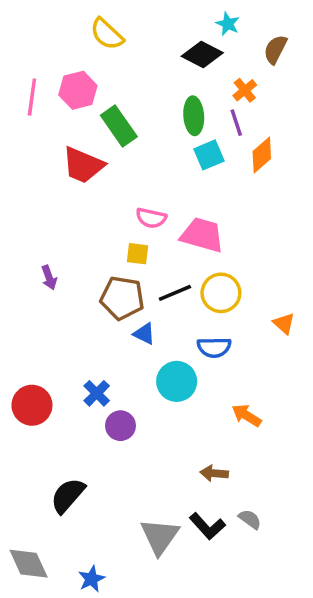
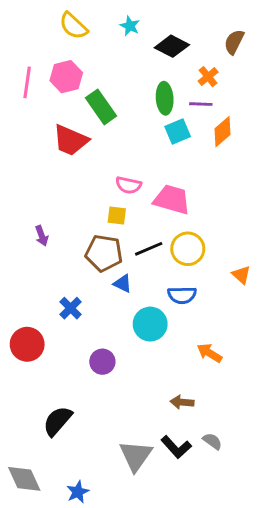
cyan star: (228, 24) -> (130, 26), moved
yellow semicircle: (107, 34) -> (73, 26), moved
purple line: (236, 123) -> (201, 104), turned -70
blue cross: (97, 393) -> (71, 308), moved

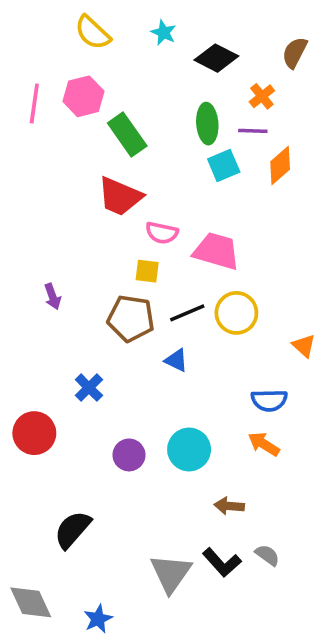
red trapezoid: (71, 140) -> (120, 196), moved
blue triangle: (123, 284) -> (176, 360), moved
blue semicircle: (182, 295) -> (269, 400), moved
cyan circle: (150, 324) -> (189, 449), moved

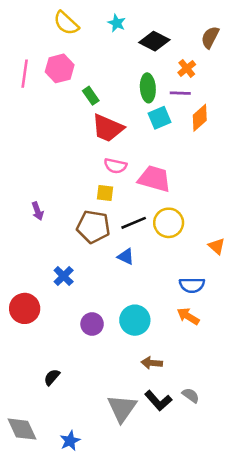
green rectangle: (127, 134) -> (91, 96), size x0.6
red trapezoid: (120, 196) -> (108, 128), moved
brown arrow: (229, 506) -> (152, 363), moved
black semicircle: (73, 530) -> (52, 377), size x0.6

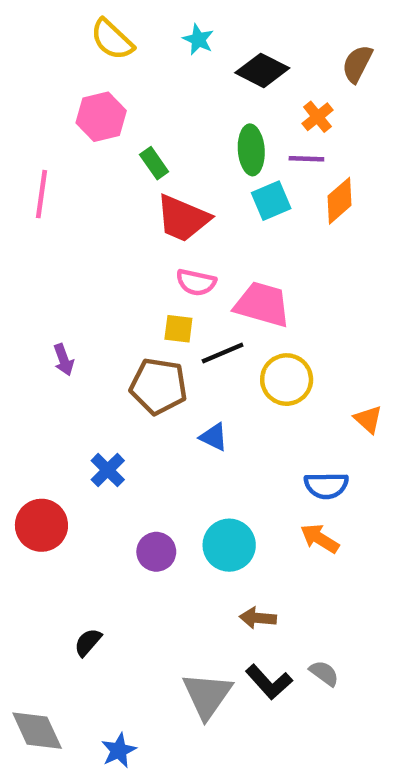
pink line: (25, 74) -> (41, 194), moved
black line: (134, 223) -> (223, 353), moved

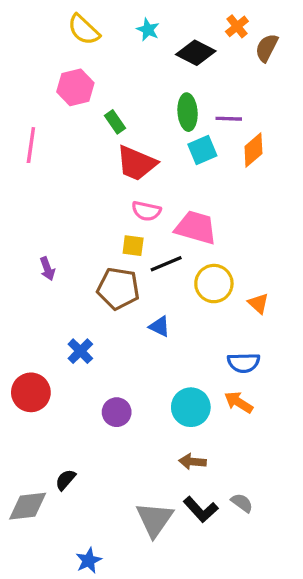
orange cross: (317, 117) -> (237, 26), moved
orange triangle: (368, 419) -> (258, 303), moved
cyan circle: (229, 545) -> (191, 407), moved
gray diamond: (37, 731) -> (28, 506), moved, turned -72

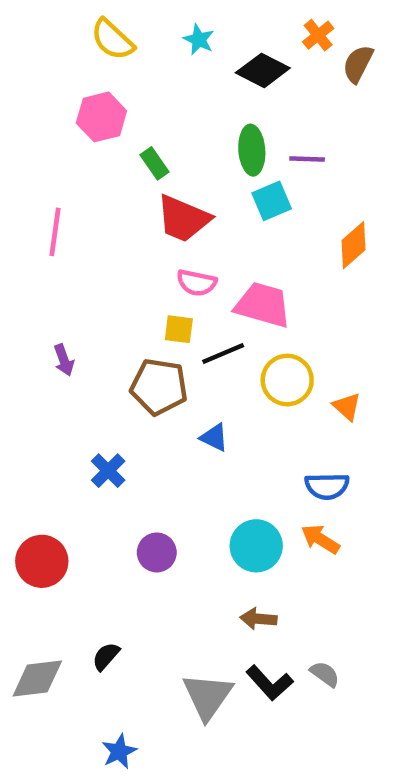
pink line: (31, 145) -> (55, 232), moved
orange diamond: (253, 150) -> (354, 245), moved
red circle: (31, 392) -> (42, 561), moved
black semicircle: (66, 480) -> (106, 656), moved

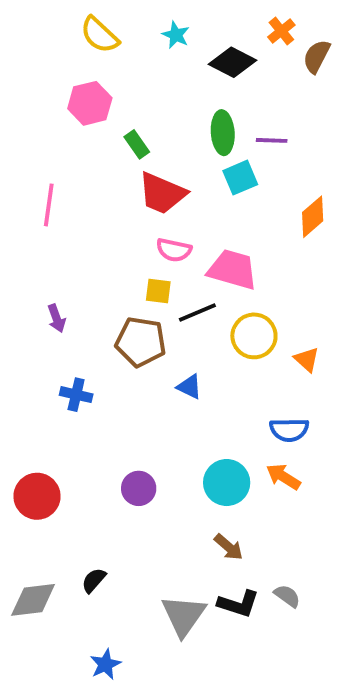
blue cross: (108, 471) -> (76, 395), moved, turned -32
brown arrow: (258, 619) -> (229, 547), turned -144
black L-shape: (269, 683) -> (238, 604), turned -30

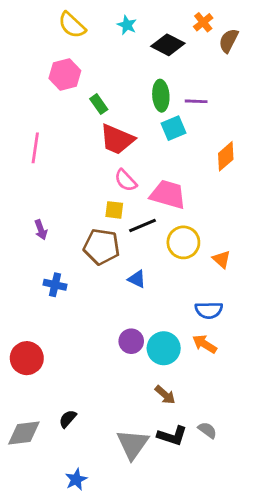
pink semicircle: (174, 250) -> (126, 180), turned 35
purple circle: (139, 488) -> (131, 341), moved

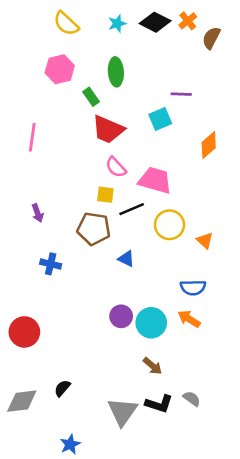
cyan star: (127, 25) -> (117, 24), turned 30
black diamond: (168, 45) -> (155, 22), moved
green ellipse: (161, 96) -> (116, 72), moved

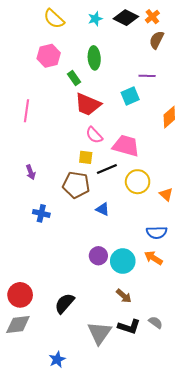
brown semicircle: (211, 38) -> (157, 40), moved
red circle: (24, 332) -> (20, 295), moved
black semicircle: (62, 388) -> (65, 303), moved, size x1.5

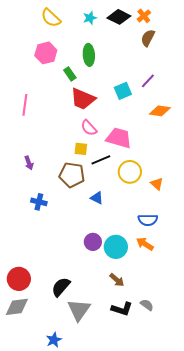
purple line: (147, 76) -> (148, 81), moved, turned -49
orange diamond: (169, 117) -> (160, 111), turned 50
gray triangle: (99, 333) -> (79, 310), moved

